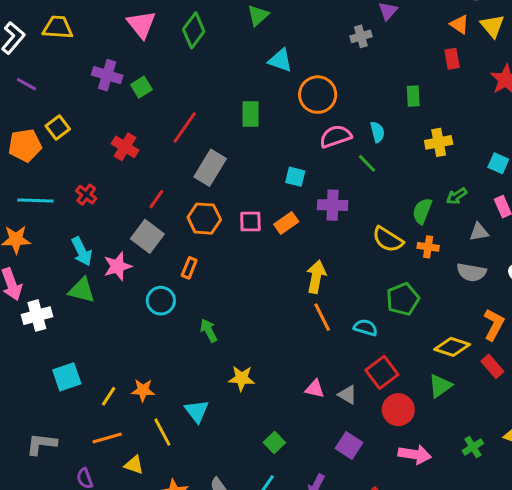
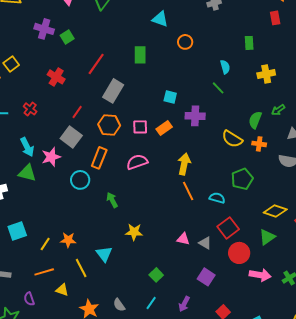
orange circle: (318, 95) -> (185, 42), size x0.6
pink semicircle: (336, 136) -> (137, 162), moved
orange rectangle: (189, 268) -> (99, 158), size x1.5
pink arrow: (415, 454) -> (260, 275), moved

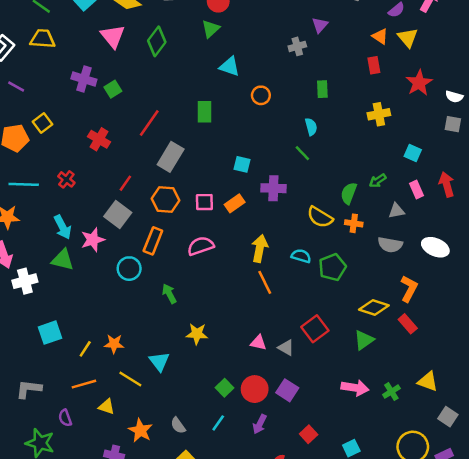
green rectangle: (249, 43) -> (322, 89), moved
yellow cross: (266, 74) -> (379, 114), moved
cyan semicircle: (217, 198) -> (301, 256), moved
red circle: (239, 253) -> (255, 389), moved
yellow line: (81, 268) -> (130, 379), turned -30

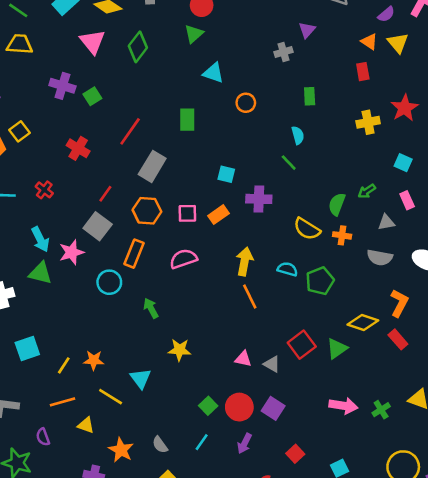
red star: (419, 83) -> (404, 108), moved
green triangle: (364, 340) -> (337, 349), moved

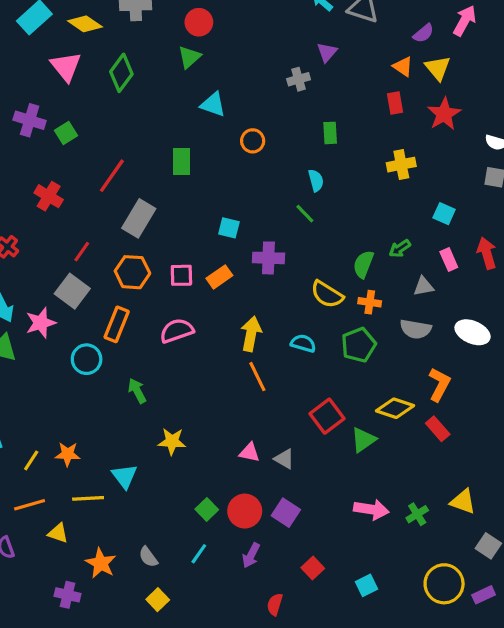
red star: (404, 108) -> (444, 114), moved
green pentagon: (320, 281) -> (359, 345), moved
red square: (302, 345) -> (327, 416), moved
yellow line: (111, 397) -> (88, 498), turned -35

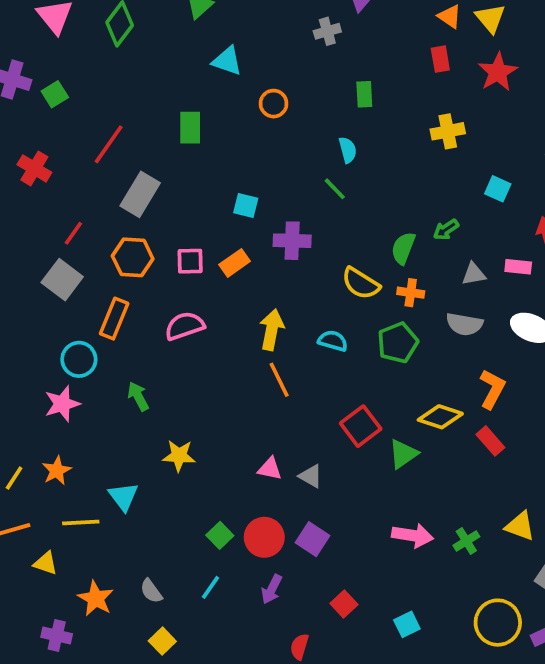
pink rectangle: (449, 260) -> (518, 267), moved, turned -60
pink star: (41, 323) -> (62, 404), moved
orange star: (68, 454) -> (57, 471), turned -30

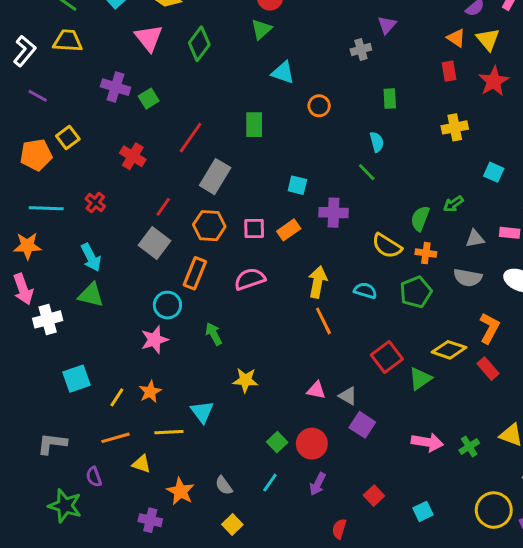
purple square: (312, 539) -> (362, 425), moved

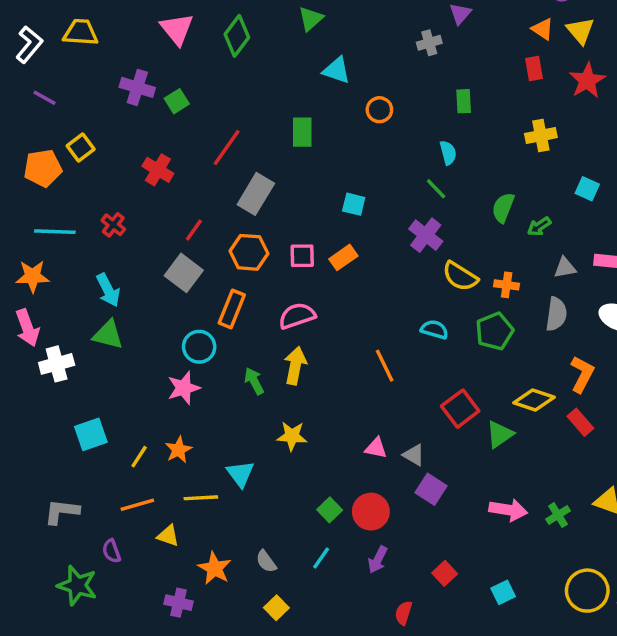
purple cross: (333, 213) -> (426, 235), moved, turned 36
green semicircle: (420, 218) -> (503, 208), moved
gray semicircle: (468, 278) -> (556, 314), turned -92
yellow arrow: (318, 282) -> (295, 366), moved

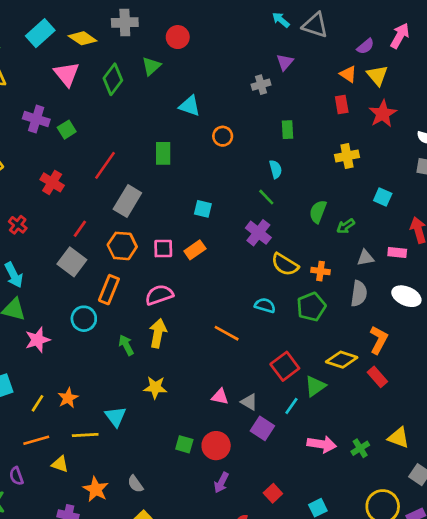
green triangle: (311, 19) -> (151, 66), moved
orange line: (385, 366) -> (227, 333), turned -35
pink star: (184, 388) -> (38, 340), moved
green square: (330, 510) -> (184, 444), turned -30
cyan line: (321, 558) -> (291, 406), moved

